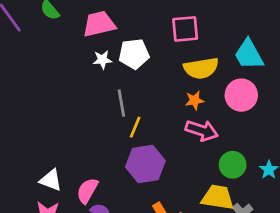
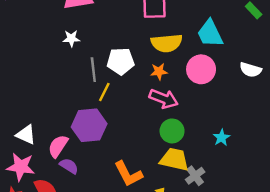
white pentagon: (134, 54) -> (121, 61), moved
white star: (102, 60) -> (71, 38), moved
purple hexagon: (145, 164) -> (89, 125), moved
green circle: (233, 165) -> (172, 131), moved

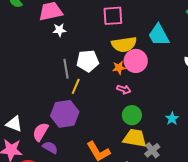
white star: (71, 38) -> (59, 30), moved
pink circle: (201, 69) -> (136, 61), moved
pink arrow: (164, 99) -> (124, 89), size x0.6

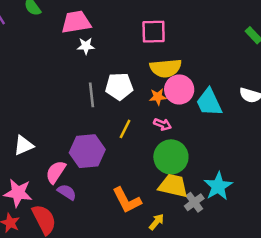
cyan trapezoid: (159, 35) -> (209, 102), moved
yellow line: (76, 86) -> (125, 129), moved
green circle: (132, 115) -> (171, 157), size x1.4
cyan star: (172, 119) -> (218, 186), moved, size x1.6
white triangle: (14, 124) -> (24, 145), moved, turned -48

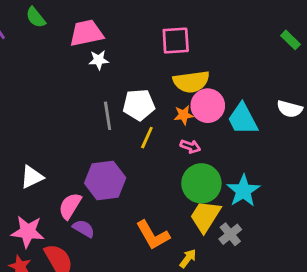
yellow line: (125, 129) -> (147, 138), moved
yellow trapezoid: (173, 186) -> (205, 216), turned -68
cyan star: (218, 186) -> (243, 191), moved

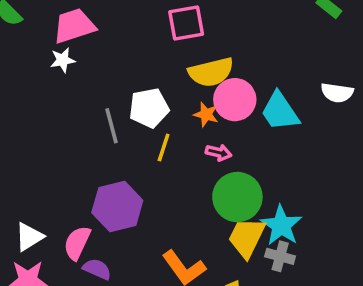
white star: (99, 60) -> (63, 60), moved
orange star: (184, 115) -> (206, 114), turned 30
white triangle: (32, 177) -> (29, 237), moved
cyan star: (243, 191) -> (281, 225), moved
gray cross: (230, 234) -> (280, 256), turned -30

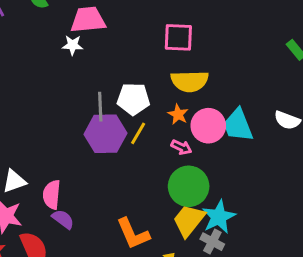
pink circle: (235, 100) -> (208, 126), moved
purple hexagon: (117, 206) -> (105, 134), moved
pink semicircle: (77, 243) -> (52, 195), turned -32

